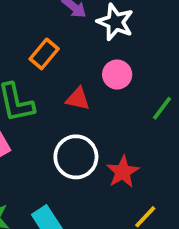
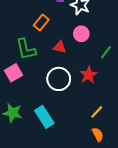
red star: (123, 172) -> (88, 75), moved

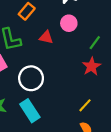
red star: (88, 75) -> (92, 66), moved
white circle: (59, 79) -> (31, 78), moved

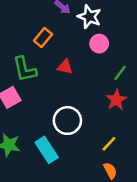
pink circle: (69, 23) -> (99, 44), moved
white circle: (31, 78) -> (67, 121), moved

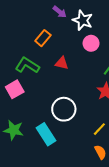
green L-shape: (25, 69) -> (27, 65), turned 135

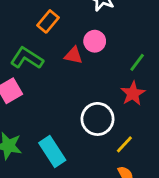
pink circle: (91, 43) -> (95, 41), moved
white circle: (64, 109) -> (98, 119), moved

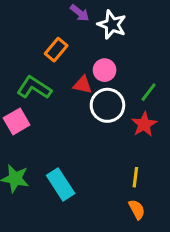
white circle: (98, 119) -> (107, 105), moved
yellow line: (124, 144) -> (135, 177), turned -36

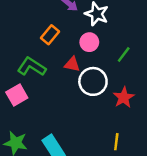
pink circle: (105, 70) -> (89, 42), moved
green line: (149, 92) -> (124, 54), moved

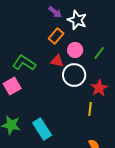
orange rectangle: (50, 35) -> (56, 36), moved
pink circle: (89, 42) -> (75, 50), moved
yellow line: (116, 142) -> (90, 109), moved

